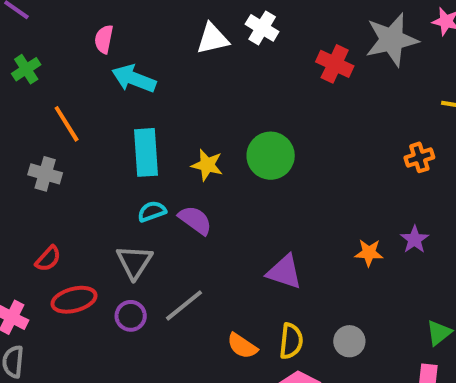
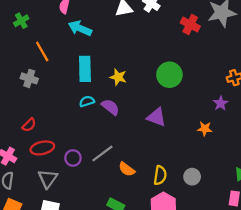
green circle: (271, 156) -> (169, 75), moved
purple star: (415, 240) -> (221, 103), moved
gray triangle: (134, 262) -> (48, 179), moved
purple triangle: (284, 272) -> (157, 117), moved
orange semicircle: (242, 346) -> (127, 169), moved

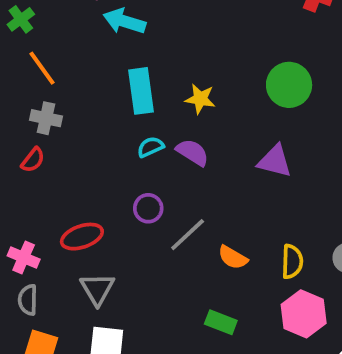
orange line: (42, 51) -> (42, 68), moved
red semicircle: (29, 125) -> (33, 160), moved
purple circle: (73, 158) -> (148, 208), moved

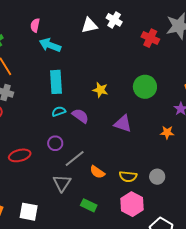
green circle: (289, 85) -> (145, 87), moved
yellow star: (200, 99) -> (100, 90), moved
yellow semicircle: (292, 262) -> (128, 176), turned 90
gray triangle: (97, 289) -> (62, 183), moved

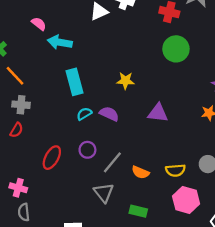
pink semicircle: (35, 25) -> (39, 24), turned 128
green circle: (145, 87) -> (176, 49), moved
red ellipse: (20, 155) -> (52, 158), moved, turned -35

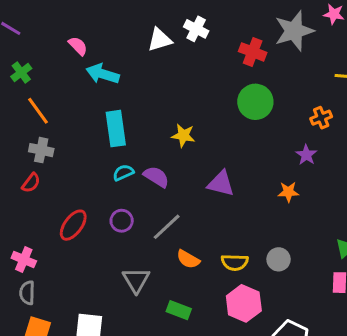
gray line: (112, 162) -> (167, 227), moved

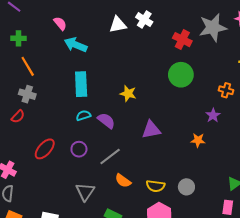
green cross: (21, 73) -> (19, 38), turned 32
orange cross: (321, 118) -> (226, 90), turned 32
purple triangle: (221, 183) -> (151, 130), turned -30

